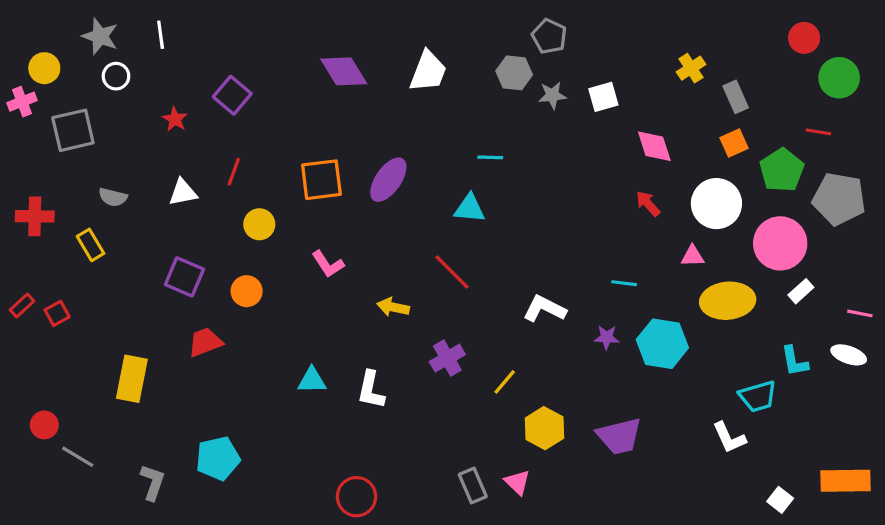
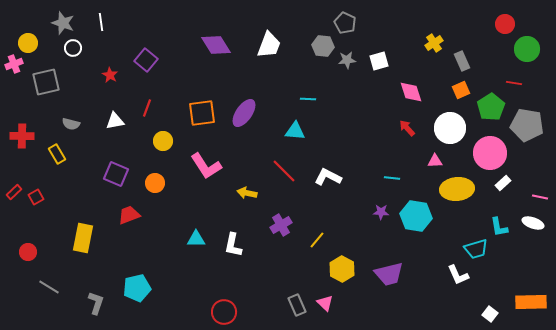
pink L-shape: (328, 264) -> (206, 166), size x1.5
white L-shape: (544, 309) -> (328, 177), moved
red circle: (44, 425) -> (28, 252), moved

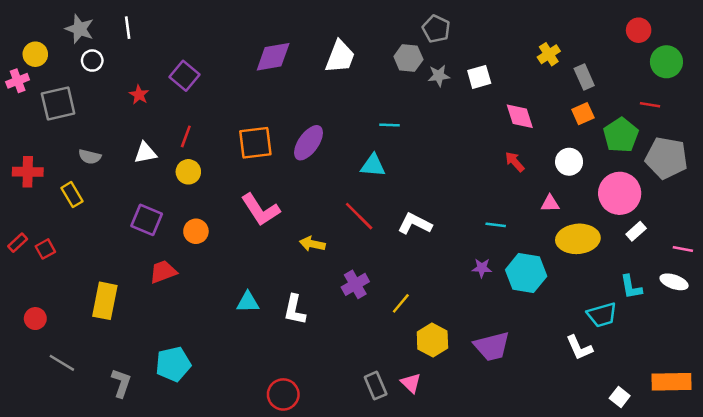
purple diamond: (216, 45) -> (273, 57), turned -68
white circle: (450, 128) -> (569, 162), size x0.7
yellow circle: (163, 141) -> (188, 172), moved

